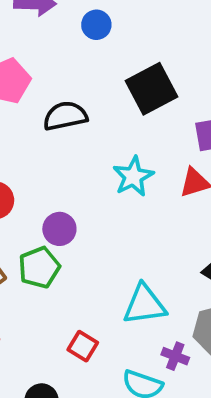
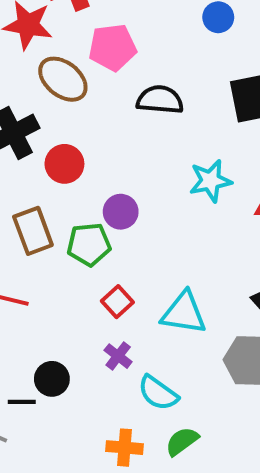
red square: (83, 346) -> (117, 302), moved
purple cross: (175, 356) -> (118, 356), moved

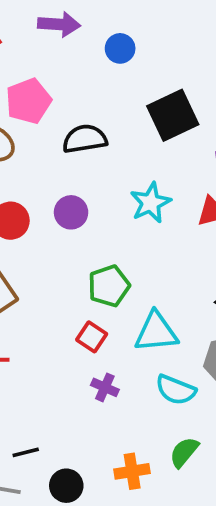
purple circle: (121, 212) -> (71, 212), moved
green pentagon: (89, 244) -> (109, 286), moved
black circle: (52, 379) -> (66, 486), moved
cyan semicircle: (158, 393) -> (176, 390), moved

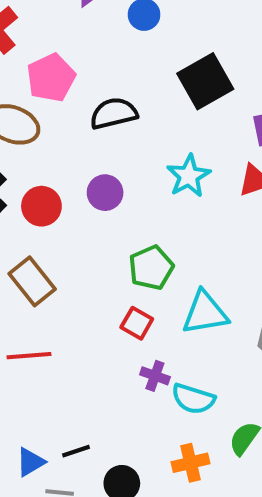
cyan semicircle: (176, 390) -> (193, 399), moved

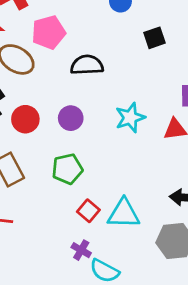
black square: (205, 81) -> (154, 38), moved, size x0.6
green pentagon: (151, 268) -> (67, 169), moved
red square: (137, 323) -> (88, 211), moved

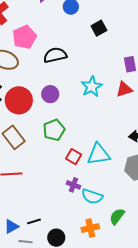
red circle: (25, 119) -> (19, 100), size x1.4

